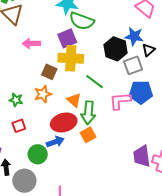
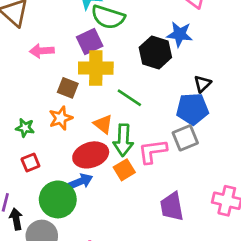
black triangle: (149, 50) -> (202, 84), moved
gray square: (133, 65) -> (185, 138), moved
pink L-shape: (120, 101) -> (153, 151), moved
green circle: (38, 154) -> (58, 199), size x1.4
purple trapezoid: (142, 156) -> (172, 207), moved

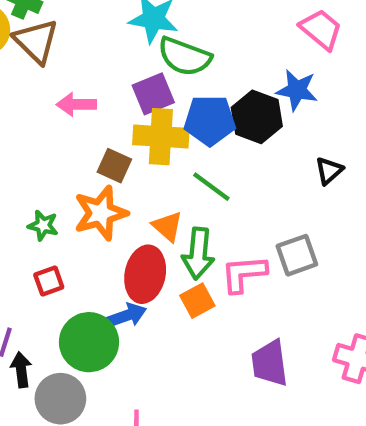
blue pentagon: (192, 109) -> (210, 120), moved
orange star: (61, 118) -> (101, 213), size x1.4
red ellipse: (91, 155) -> (145, 274), turned -64

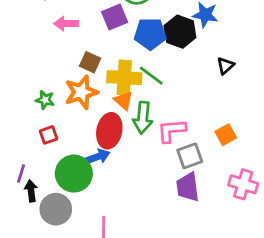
yellow cross: (161, 137) -> (124, 78), moved
gray square: (297, 255) -> (190, 156), moved
orange square: (197, 301) -> (226, 135), moved

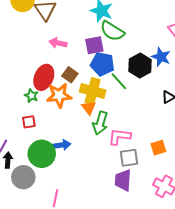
blue pentagon: (150, 34) -> (102, 64), moved
green line: (151, 76) -> (119, 81), moved
red ellipse: (109, 131) -> (44, 77), moved

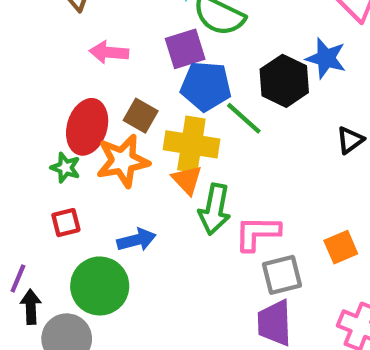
blue arrow: (62, 145) -> (137, 240), moved

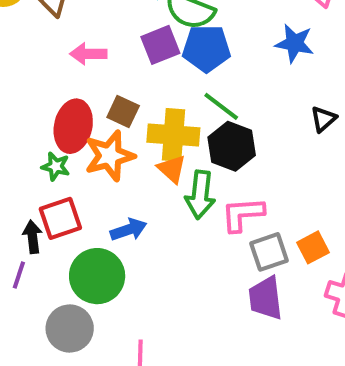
black hexagon: (284, 81) -> (232, 146), moved
blue pentagon: (206, 86) -> (206, 48), moved
red square: (66, 223) -> (60, 218), size x1.5
orange square: (341, 247) -> (313, 247), moved
black arrow: (31, 307) -> (32, 237), moved

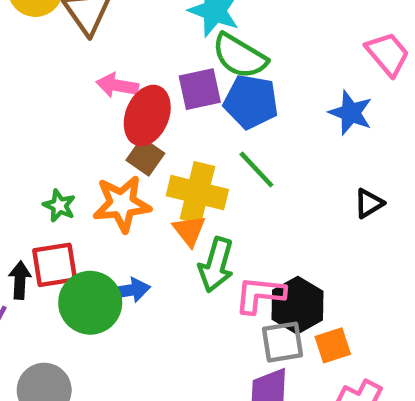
red ellipse: (73, 126) -> (147, 116), moved
black hexagon: (232, 146) -> (297, 305), moved
green circle: (97, 276) -> (90, 303), moved

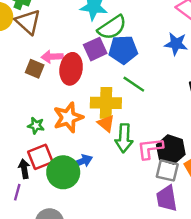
green semicircle: (240, 56) -> (112, 27), turned -52
brown square: (145, 157) -> (35, 69), moved
gray square: (282, 342) -> (167, 170), turned 35

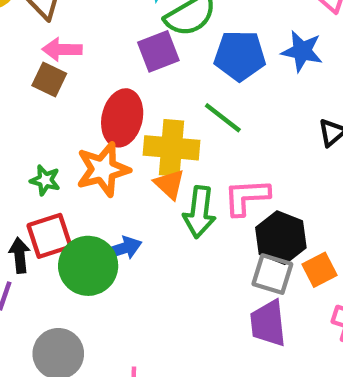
blue pentagon: (123, 50) -> (240, 56), moved
pink arrow: (52, 57) -> (62, 49), moved
red ellipse: (71, 69) -> (122, 118), moved
pink L-shape: (150, 149) -> (247, 197), moved

